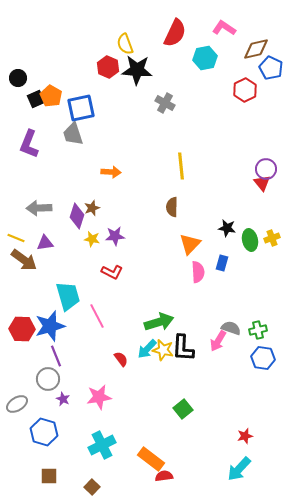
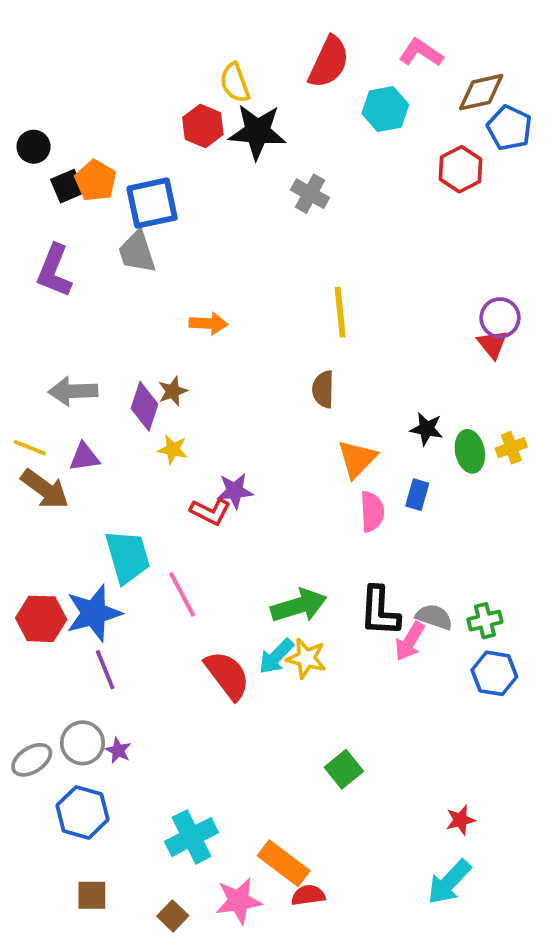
purple star: (115, 236) -> (235, 491), moved
black L-shape: (183, 348) -> (380, 611), moved
red semicircle: (121, 359) -> (227, 675), size x1.8
gray circle: (48, 379) -> (82, 743), moved
pink star: (99, 397) -> (239, 901), moved

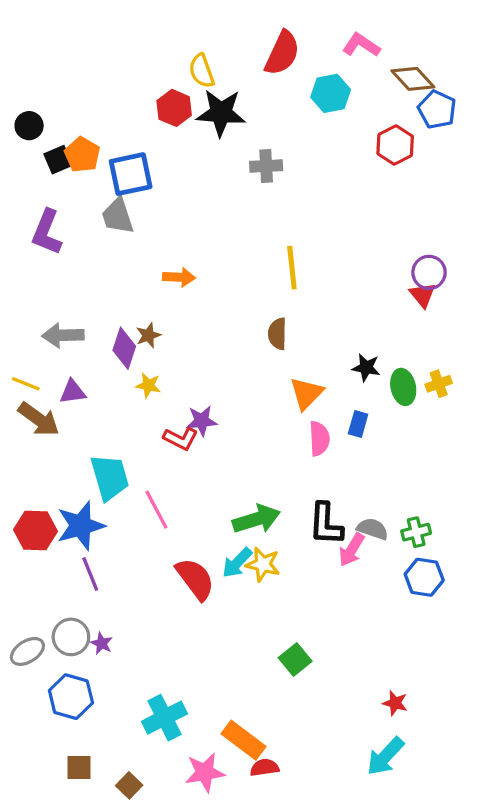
brown diamond: (481, 92) -> (413, 79), turned 60
gray cross: (310, 194) -> (266, 166), turned -32
red star: (460, 820) -> (395, 703), turned 30
brown square: (173, 916) -> (129, 785), moved

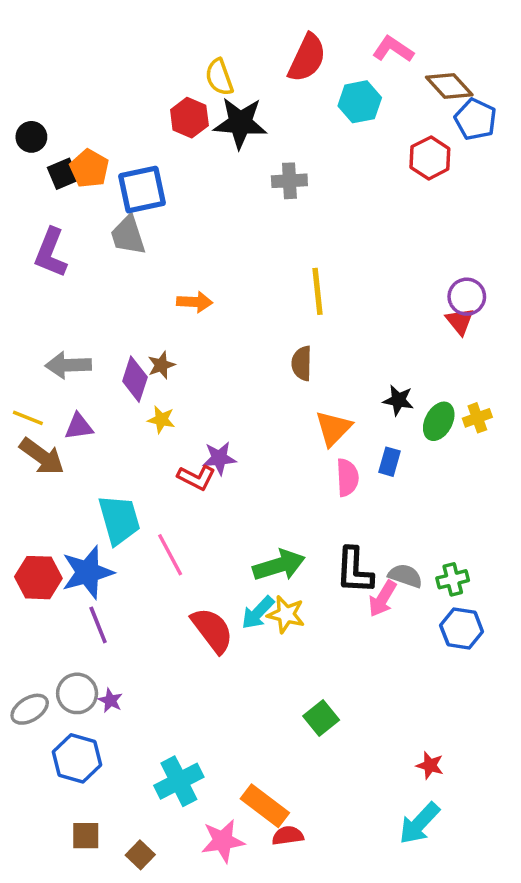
green ellipse: (403, 387) -> (439, 421), turned 40

